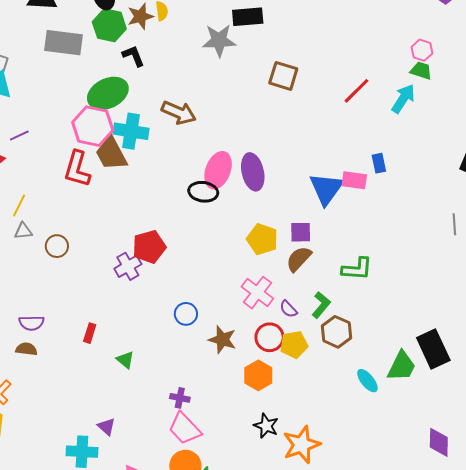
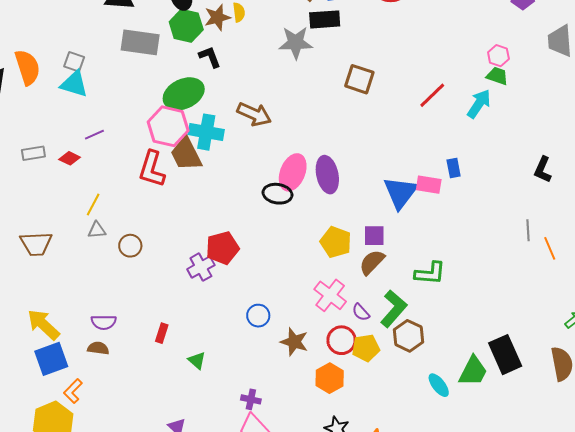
green L-shape: (321, 305) -> (394, 309), size x1.4

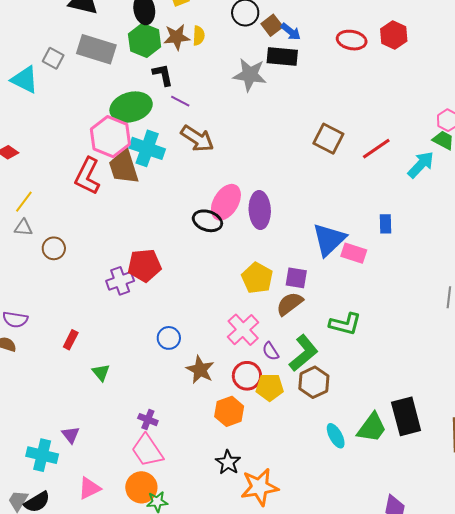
gray square: (74, 62) -> (53, 58), moved
brown square: (359, 79) -> (328, 139), moved
purple line: (94, 135) -> (180, 101), moved, turned 42
pink rectangle: (429, 185) -> (354, 253), moved

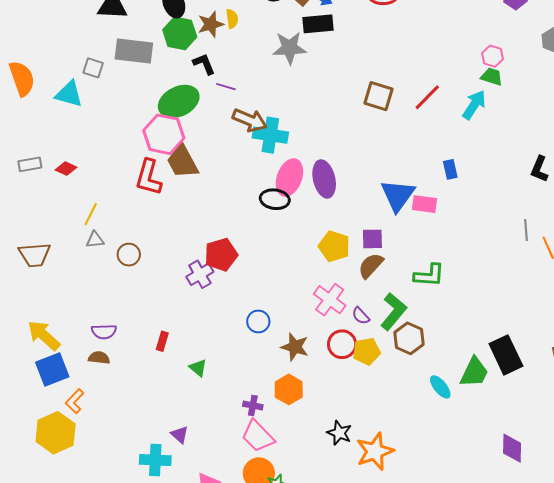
cyan cross: (147, 148) -> (270, 135), moved
orange hexagon: (229, 411) -> (289, 389), moved

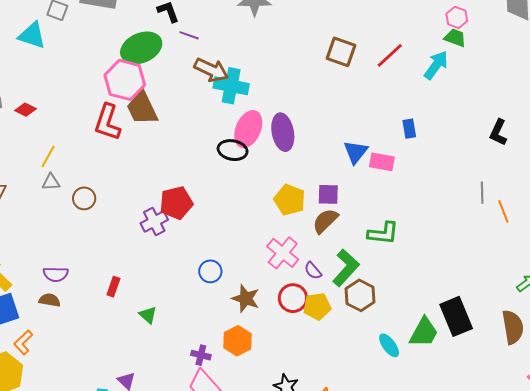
blue triangle: (398, 195) -> (356, 152), size x0.7

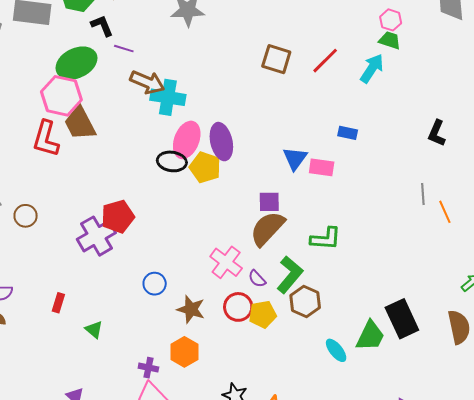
blue rectangle: (409, 129) -> (348, 133), turned -66
yellow pentagon: (290, 200) -> (205, 167), moved
brown semicircle: (325, 221) -> (267, 229), size x1.4
purple cross: (154, 222) -> (96, 236), size x1.4

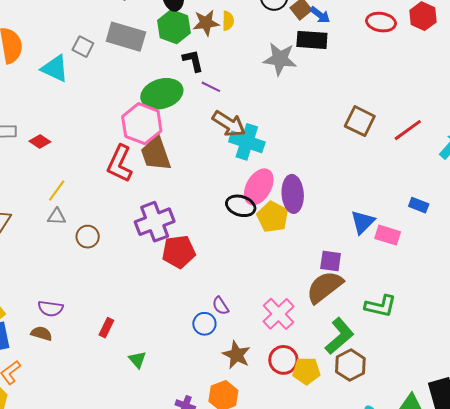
purple cross: (96, 236) -> (155, 222), moved
purple semicircle: (257, 279) -> (220, 306), moved

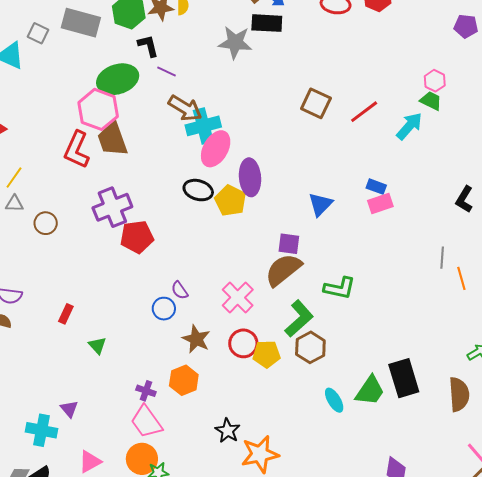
cyan cross: (247, 142) -> (203, 126), turned -32
pink ellipse: (259, 187) -> (216, 149), moved
pink rectangle: (388, 235) -> (380, 203), moved, turned -35

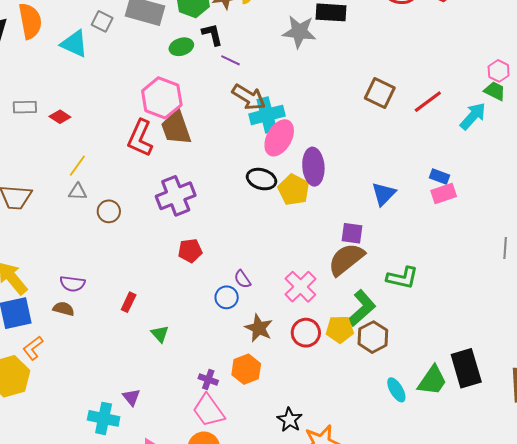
green ellipse: (118, 79) -> (181, 47), moved, size x0.6
red pentagon: (137, 237) -> (190, 251), moved, size x0.7
yellow pentagon: (266, 354) -> (340, 329), moved

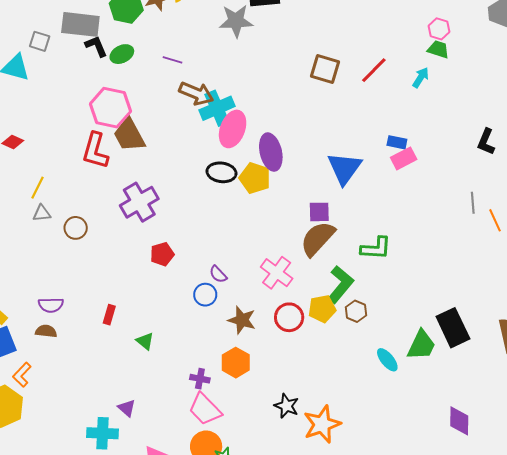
black L-shape: (212, 34) -> (96, 46), moved
cyan arrow: (473, 116) -> (421, 78), size x0.7
blue triangle: (384, 194) -> (344, 168), size x1.4
brown hexagon: (373, 337) -> (356, 311), size x0.7

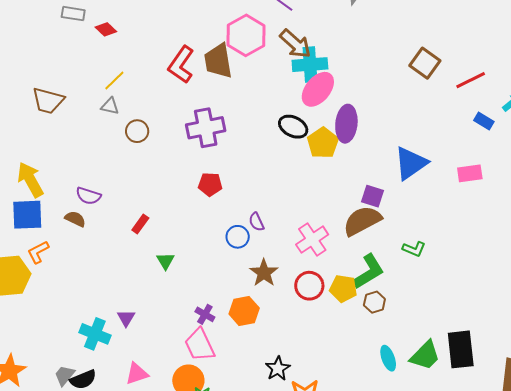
pink hexagon: (110, 108) -> (246, 35), moved
blue rectangle: (397, 142) -> (484, 121), moved
green L-shape: (376, 248) -> (414, 249), size x0.7

